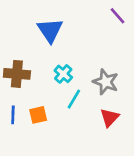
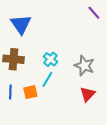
blue triangle: (50, 30) -> (21, 24), moved
cyan line: (74, 99) -> (47, 79), moved

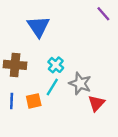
blue triangle: (21, 24) -> (38, 27), moved
gray star: (84, 66) -> (80, 83), moved

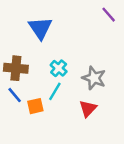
gray star: (80, 83) -> (94, 78), moved
blue line: (12, 101) -> (15, 95), moved, turned -42
red triangle: (96, 103) -> (88, 108), moved

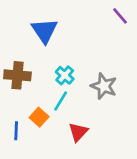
blue line: (15, 95) -> (16, 131), moved, turned 42
orange square: (35, 106) -> (39, 117), turned -35
red triangle: (88, 108) -> (78, 132), moved

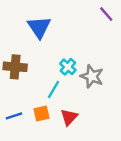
cyan cross: (65, 75) -> (68, 67), moved
orange square: (39, 117) -> (42, 114), moved, turned 35
blue line: (16, 131) -> (14, 116), turned 70

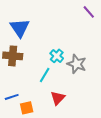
blue triangle: (39, 27) -> (20, 28), moved
orange square: (42, 114) -> (27, 108), moved

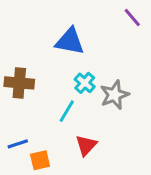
blue triangle: (20, 28) -> (70, 41), moved, turned -45
gray star: (77, 64) -> (114, 95), turned 30

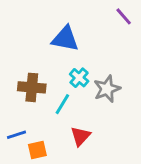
brown cross: (19, 83) -> (32, 87), moved

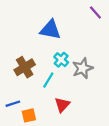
brown cross: (32, 87) -> (25, 67), turned -36

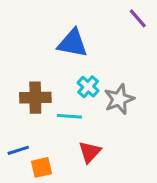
brown cross: (25, 67) -> (35, 98), turned 30
cyan line: (48, 80) -> (69, 116), turned 63

